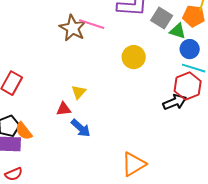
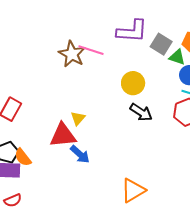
black arrow: (175, 102) -> (141, 112), moved, turned 55
red triangle: (64, 109) -> (63, 135), size x1.8

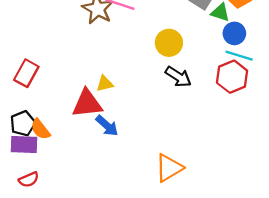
yellow triangle: (78, 118) -> (105, 84), turned 35

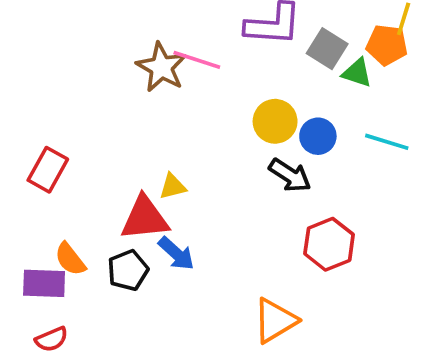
blue circle: (234, 33) -> (318, 136), moved
red hexagon: (232, 77) -> (329, 244), moved
black pentagon: (23, 123) -> (128, 270), moved

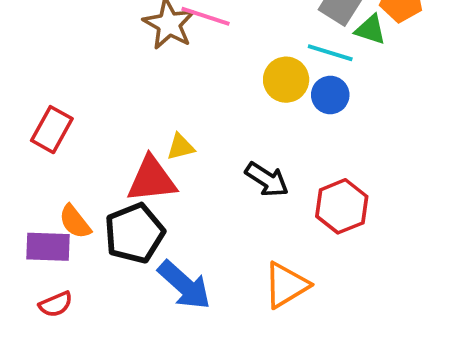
cyan line: (387, 142) -> (330, 53), moved
black arrow: (290, 175) -> (267, 179), moved
blue arrow: (176, 254) -> (184, 285), moved, size x1.4
black pentagon: (128, 270) -> (134, 233), size x1.4

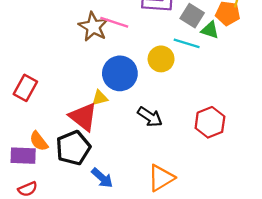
blue circle: (330, 95) -> (120, 73), moved, size x1.6
red triangle: (152, 179) -> (83, 117), turned 44
red hexagon: (342, 206) -> (210, 122), moved
blue arrow: (184, 285) -> (102, 178), size x0.7

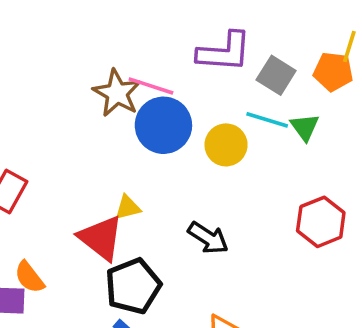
green triangle: (210, 30) -> (305, 127), moved, turned 36
blue circle: (120, 73) -> (163, 125), moved
red hexagon: (210, 122) -> (321, 222), moved
black pentagon: (73, 148) -> (133, 286), moved

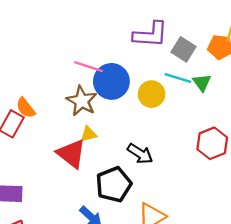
pink line: (151, 86) -> (89, 67), moved
brown star: (117, 93) -> (82, 101), moved
orange semicircle: (29, 277) -> (26, 108), moved
black pentagon: (133, 286) -> (114, 185), moved

